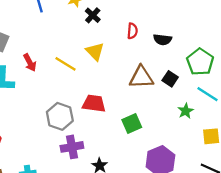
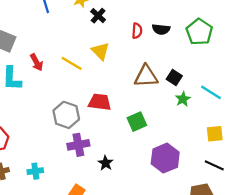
black semicircle: (163, 40) -> (161, 29), moved
green pentagon: (200, 62) -> (199, 32), moved
green star: (186, 111) -> (183, 99), moved

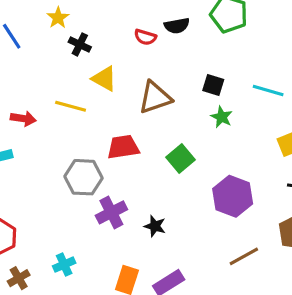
black cross: (98, 16) -> (80, 44), moved
red semicircle: (137, 31) -> (145, 37), turned 119
red arrow: (37, 62) -> (23, 119), turned -36
brown triangle: (146, 76) -> (155, 97), moved
green star: (183, 99) -> (222, 117), moved

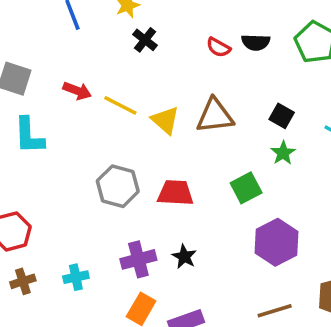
yellow triangle: (104, 79) -> (165, 120), moved
red arrow: (23, 119) -> (77, 91), moved
red trapezoid: (123, 147) -> (175, 193), moved
green square: (181, 158) -> (246, 188), moved
purple cross: (111, 212) -> (138, 259), moved

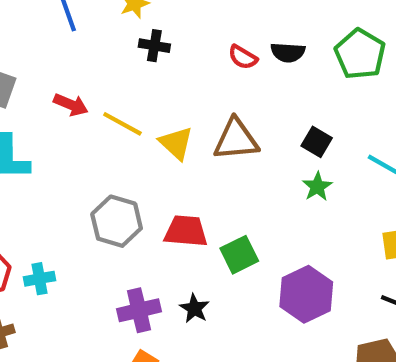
black cross: (145, 40) -> (154, 46), turned -30
green square: (246, 188) -> (239, 255), moved
cyan cross: (76, 277) -> (39, 279), moved

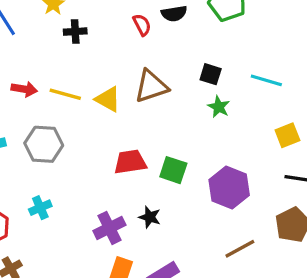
red semicircle: (243, 57) -> (142, 25), turned -135
gray hexagon: (117, 221) -> (44, 144), moved
green square: (239, 255) -> (173, 170), turned -32
cyan cross: (39, 279) -> (40, 208), moved

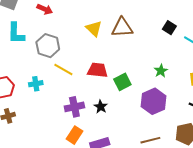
black square: (211, 74) -> (169, 28), moved
yellow line: (65, 94) -> (63, 70), moved
green star: (219, 107) -> (161, 71), moved
green square: (173, 170) -> (122, 82), turned 30

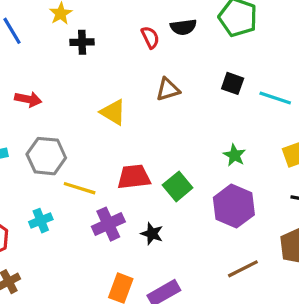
brown triangle: (122, 28) -> (168, 89), moved, size x0.7
purple cross: (74, 107) -> (108, 224), moved

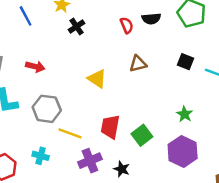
black cross: (82, 42) -> (77, 27), turned -35
red trapezoid: (134, 177) -> (110, 127), turned -75
cyan cross: (41, 221) -> (41, 156), turned 35

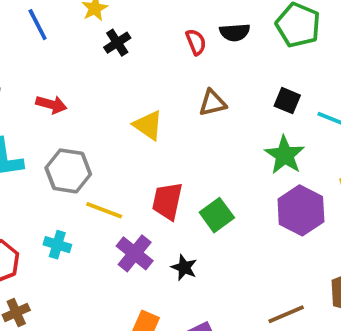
green star: (185, 114) -> (285, 155), moved, size x1.5
purple hexagon: (183, 151) -> (301, 210), moved
purple cross: (90, 161) -> (135, 253), turned -30

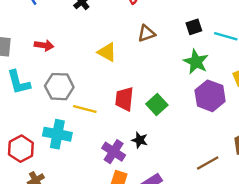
black square: (287, 101) -> (194, 27), turned -35
cyan cross: (57, 245) -> (57, 134), size x1.6
purple cross: (135, 253) -> (114, 152), moved

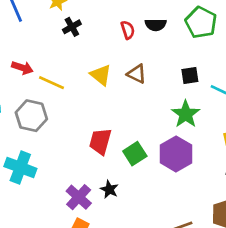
brown triangle: (146, 33) -> (137, 74), turned 36
yellow triangle: (107, 52) -> (101, 75), moved
purple hexagon: (210, 96) -> (176, 154), moved
yellow line: (85, 109) -> (52, 83), moved

